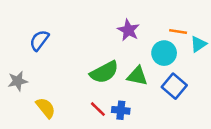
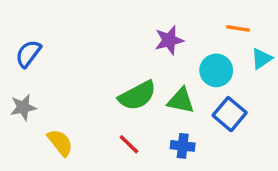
purple star: (128, 30) -> (169, 40), turned 30
orange line: (178, 31) -> (238, 28), moved
blue semicircle: (39, 40) -> (28, 54), moved
blue cross: (121, 110) -> (183, 146), moved

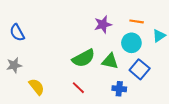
orange line: (238, 28) -> (137, 21), moved
blue semicircle: (28, 54) -> (17, 33), turned -66
blue cross: (183, 146) -> (119, 89), moved

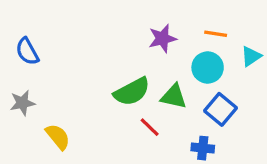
red line: (78, 88) -> (150, 127), moved
blue cross: (119, 89) -> (203, 148), moved

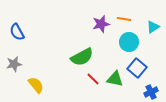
orange line: (216, 34) -> (124, 19), moved
cyan triangle: (251, 56) -> (153, 27), moved
green triangle: (174, 96) -> (115, 79), moved
blue cross: (203, 148) -> (151, 92), moved, turned -32

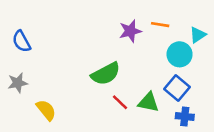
cyan circle: (129, 42) -> (180, 54), moved
blue cross: (151, 92) -> (185, 117), moved, turned 32

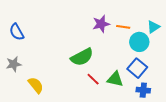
orange line: (160, 25) -> (123, 27), moved

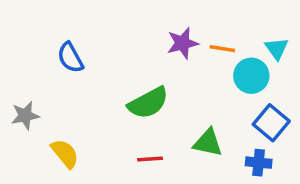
cyan triangle: (153, 27) -> (277, 49), turned -32
blue semicircle: (17, 32) -> (70, 58), moved
blue square: (137, 68) -> (271, 123), moved
red line: (93, 79) -> (150, 159), moved, turned -48

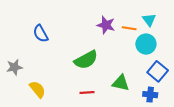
purple star: (183, 43) -> (106, 25), turned 30
cyan triangle: (277, 49) -> (149, 20), moved

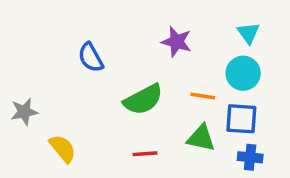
orange line: (129, 28) -> (203, 96), moved
blue semicircle: (41, 33) -> (91, 57), moved
blue square: (158, 71) -> (241, 119), moved, turned -36

